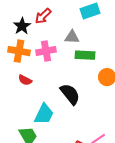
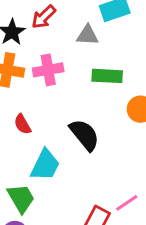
gray triangle: (72, 37) -> (87, 35), moved
red semicircle: (25, 80) -> (23, 124), moved, turned 32

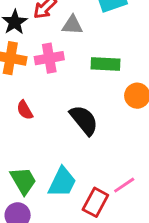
gray triangle: (87, 35) -> (72, 25), moved
cyan trapezoid: (45, 165) -> (62, 182), moved

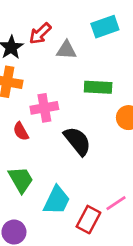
pink cross: (49, 58) -> (44, 108), moved
green trapezoid: (23, 181) -> (21, 180), moved

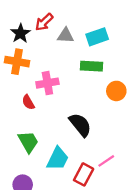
cyan rectangle: (105, 27) -> (97, 37), moved
black semicircle: (77, 141) -> (80, 125), moved

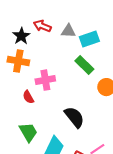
red arrow: (44, 22) -> (42, 26), turned 66
gray triangle: (66, 36) -> (68, 31), moved
green rectangle: (91, 66) -> (84, 65), turned 42

